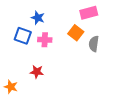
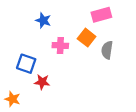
blue square: (23, 36) -> (26, 64), moved
pink cross: (45, 40) -> (60, 45), moved

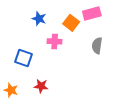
orange square: (87, 38) -> (71, 23), moved
red star: (42, 82) -> (41, 86), moved

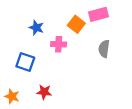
blue star: (39, 19) -> (36, 28), moved

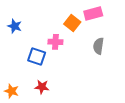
blue star: (36, 28) -> (15, 26), moved
blue square: (25, 62) -> (37, 56), moved

